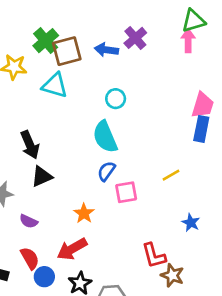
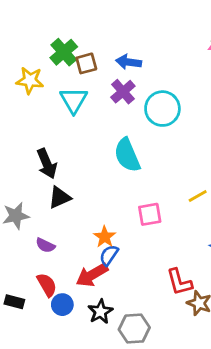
purple cross: (135, 38) -> (123, 92), moved
brown square: (67, 51) -> (86, 63), size x0.7
cyan triangle: (55, 85) -> (74, 100), turned 44
cyan circle: (116, 99) -> (162, 109), moved, size x1.6
blue semicircle: (106, 171) -> (109, 255), moved

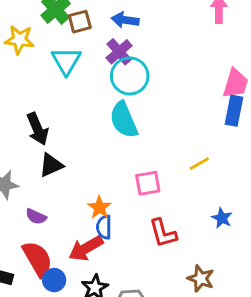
cyan circle: (162, 109) -> (130, 76), moved
blue semicircle: (109, 255) -> (104, 227), turned -35
red L-shape: (179, 282) -> (163, 233), moved
red semicircle: (47, 285) -> (37, 259), size x1.4

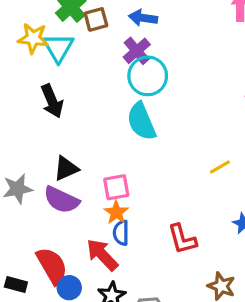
cyan triangle: (66, 61) -> (58, 48), moved
black arrow: (37, 129) -> (52, 101), moved
pink square: (148, 183) -> (116, 187), moved
purple semicircle: (36, 217) -> (61, 200), moved, size x1.6
red arrow: (86, 248) -> (102, 255), turned 76

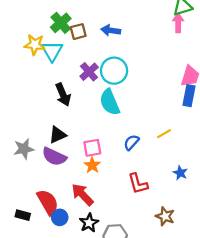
purple cross: (137, 51) -> (89, 72), moved
black arrow: (52, 101) -> (63, 95), moved
blue semicircle: (121, 233) -> (131, 142), moved, turned 42

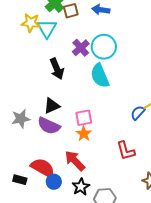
blue semicircle: (131, 142) -> (138, 113), moved
red semicircle: (48, 202) -> (43, 168), turned -30

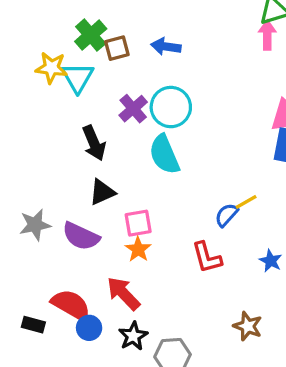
black triangle: (52, 106) -> (102, 192), moved
red L-shape: (126, 151) -> (207, 258), moved

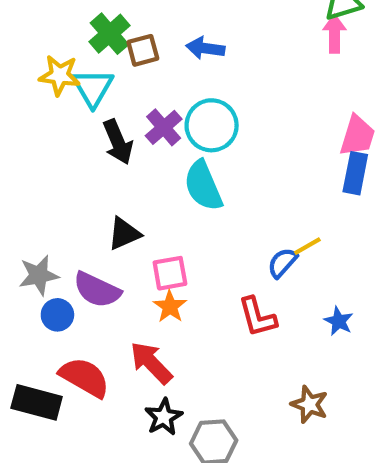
black arrow: (94, 143) -> (118, 142), moved
black rectangle: (33, 325) -> (37, 402), size x1.6
blue circle: (89, 328) -> (57, 315), moved

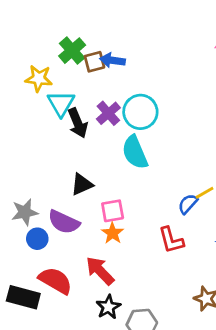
blue arrow: (205, 48) -> (113, 60), moved
cyan triangle: (93, 88) -> (61, 104), moved

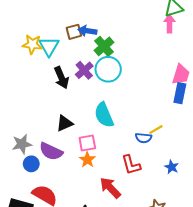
green cross: (72, 51) -> (104, 46), moved
cyan triangle: (61, 104) -> (49, 46), moved
cyan semicircle: (135, 152) -> (104, 115), moved
blue semicircle: (188, 204) -> (143, 138), turned -126
red arrow: (100, 271) -> (110, 188), moved

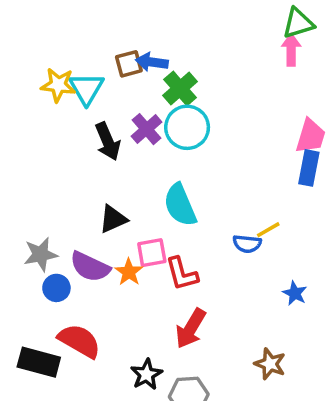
orange star: (87, 160) -> (129, 272), moved
red L-shape: (131, 165) -> (182, 274), moved
red arrow: (110, 188) -> (191, 329), turned -105

